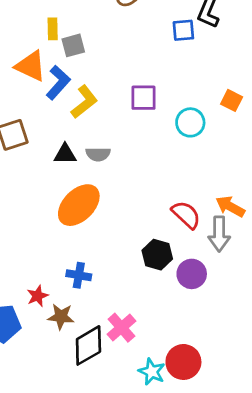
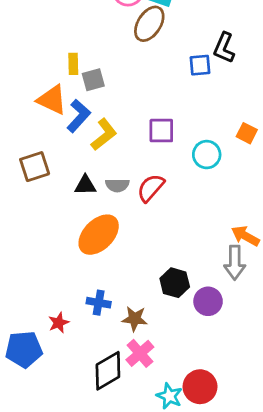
red semicircle: (186, 215) -> (151, 188), moved, turned -92
brown star: (61, 317) -> (135, 319), moved

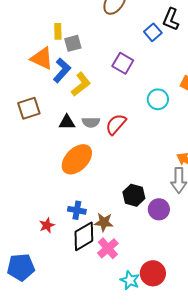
blue square: (200, 65) -> (153, 32), turned -36
purple square: (161, 131) -> (123, 63), moved, turned 30
blue pentagon: (24, 349) -> (21, 267), moved
black diamond: (108, 371) -> (84, 236), moved

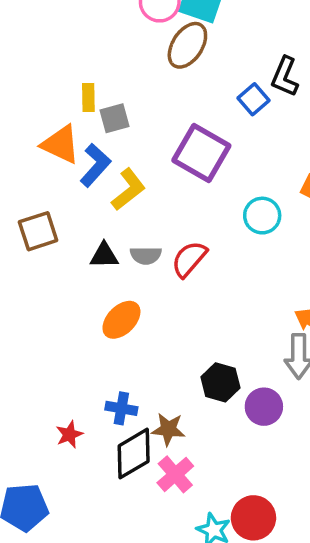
purple square: (123, 63) -> (201, 153), size x1.5
orange ellipse: (77, 159) -> (121, 320), size x0.7

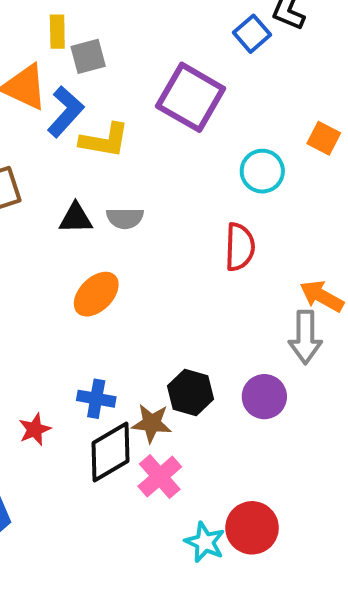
yellow L-shape: (128, 190) -> (104, 140), turned 48
red semicircle: (189, 259) -> (240, 247), moved, turned 141
black hexagon: (220, 382) -> (191, 393), moved

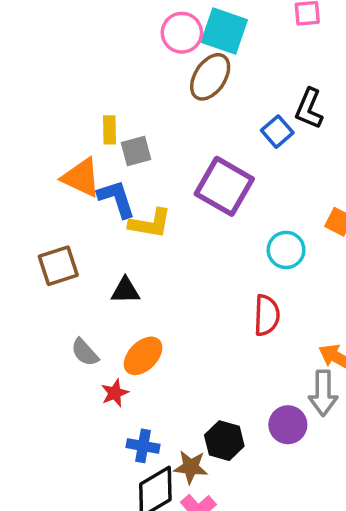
blue L-shape: (65, 112) -> (117, 199), turned -60
gray semicircle: (125, 218) -> (85, 352), moved, turned 48
purple circle: (264, 397) -> (288, 425), moved
red star: (35, 429) -> (115, 393), moved

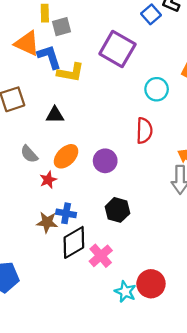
purple circle: (288, 425) -> (105, 161), moved
brown star: (191, 467) -> (47, 222), moved

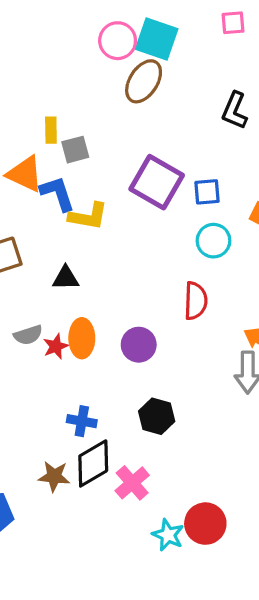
blue square: (151, 14) -> (207, 192), moved, turned 36
gray semicircle: (29, 154) -> (28, 335), turned -66
orange ellipse: (66, 156) -> (82, 338), turned -45
red star: (48, 180) -> (56, 346), moved
brown star: (47, 222) -> (54, 476), moved

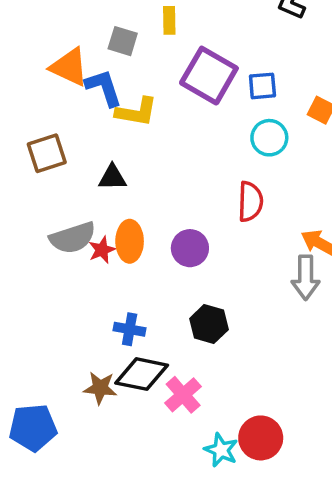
yellow rectangle: (51, 130) -> (169, 20), moved
gray square: (75, 150) -> (123, 41), turned 32
gray semicircle: (28, 335) -> (73, 238), size x1.5
black diamond: (93, 463) -> (142, 374), turned 42

